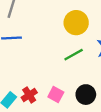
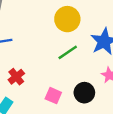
red cross: (29, 95) -> (16, 77), moved

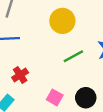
yellow circle: (67, 19) -> (62, 21), moved

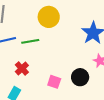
green line: (73, 56) -> (30, 41), moved, turned 30

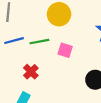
pink square: (54, 82) -> (65, 50), moved

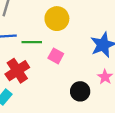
red cross: (31, 72) -> (17, 71), size x1.5

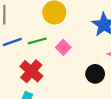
pink square: (56, 56) -> (63, 47), turned 32

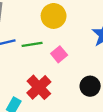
red cross: (31, 71) -> (39, 87), moved

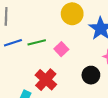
yellow circle: (54, 16) -> (72, 14), moved

